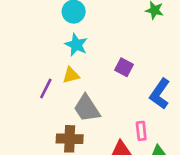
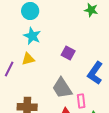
gray trapezoid: (87, 108) -> (62, 88), moved

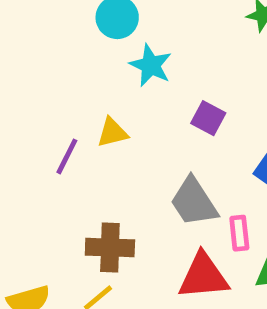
cyan star: (32, 36) -> (151, 65), moved

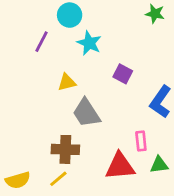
purple line: (67, 156) -> (42, 42), moved
gray trapezoid: (194, 202) -> (86, 113), moved

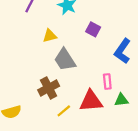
brown cross: (65, 149) -> (49, 88), turned -30
yellow line: (58, 179) -> (64, 111), moved

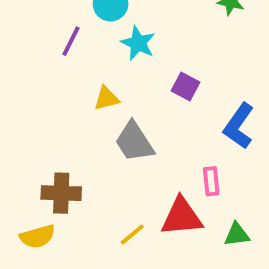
brown cross: (49, 88) -> (61, 193), moved, turned 30
green triangle: (121, 100) -> (237, 235), moved

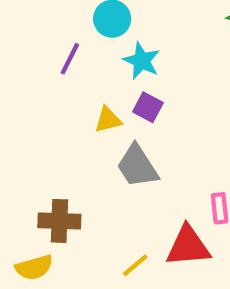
purple square: (185, 87) -> (148, 107), moved

